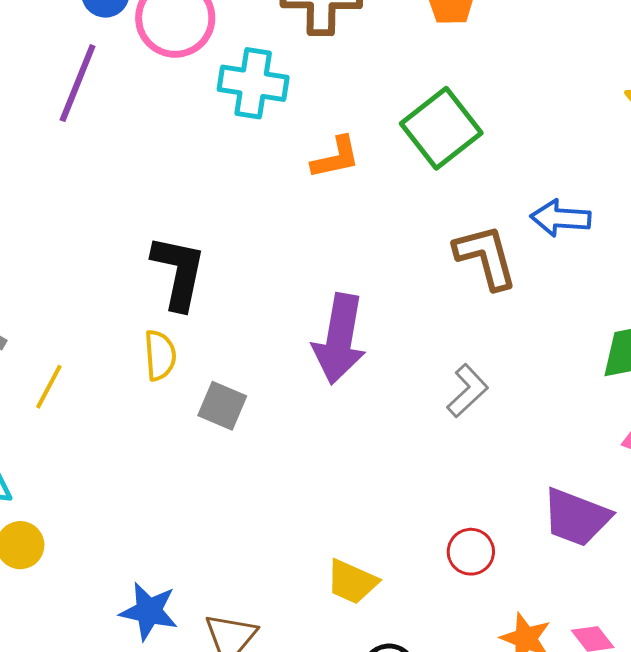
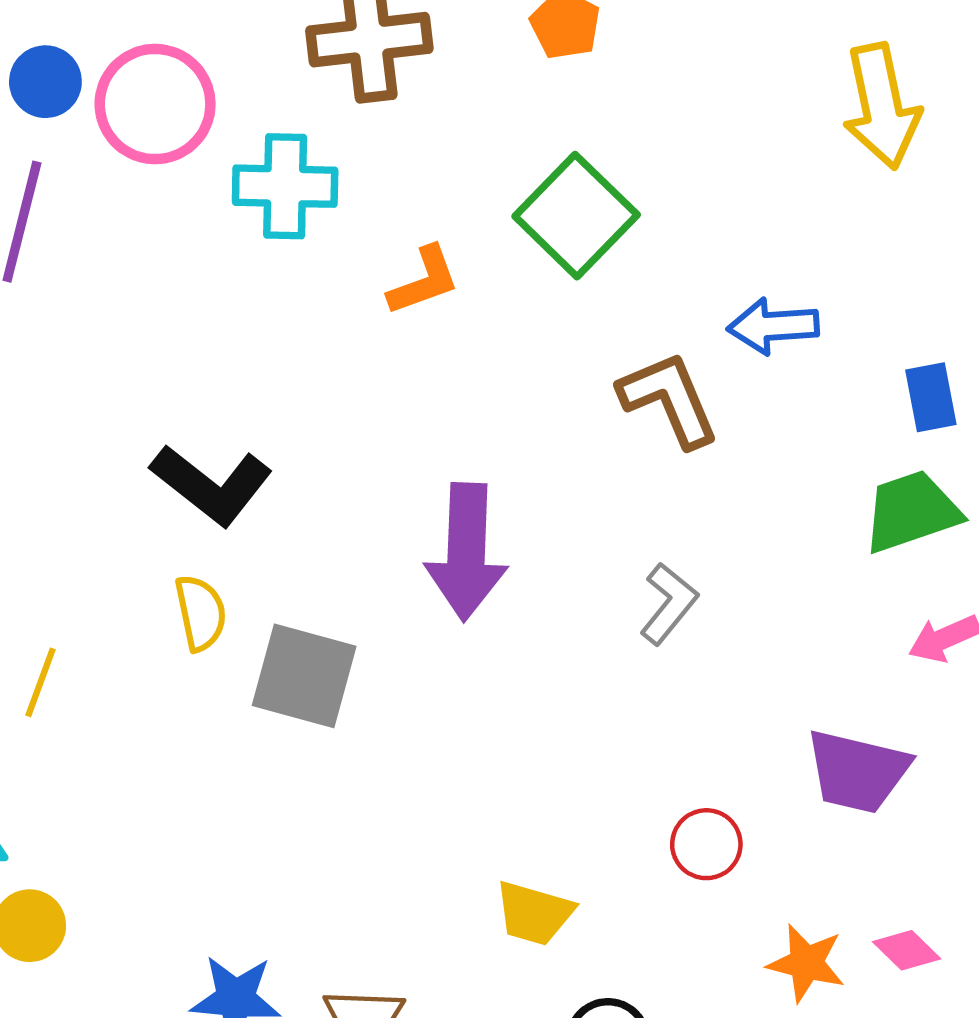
black L-shape: (179, 272) -> (212, 485), turned 124
gray square: (222, 406) -> (304, 676), size x1.5

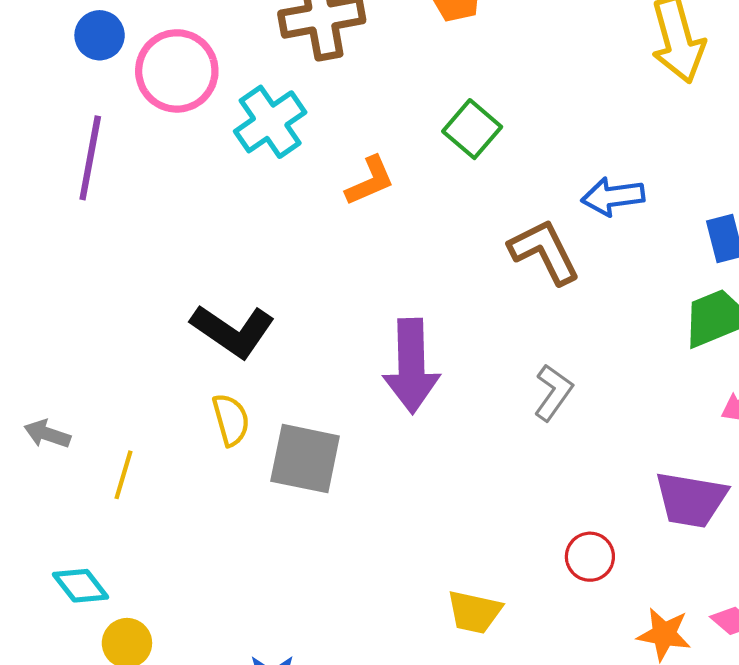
blue circle: (45, 82) -> (100, 35), moved
cyan cross: (285, 186) -> (270, 122), turned -32
green square: (576, 216) -> (472, 129), size x0.7

